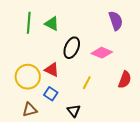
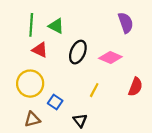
red triangle: (52, 70) -> (40, 50), moved

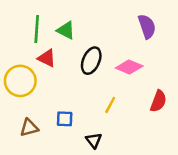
yellow circle: (30, 84) -> (20, 81), moved
blue square: (55, 102) -> (65, 119), turned -32
brown triangle: (32, 119) -> (29, 128), moved

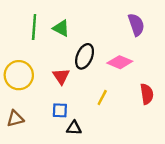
red triangle: (47, 58) -> (61, 76), moved, turned 30
red semicircle: (158, 101) -> (147, 94), turned -30
brown triangle: (29, 128) -> (15, 119), moved
black triangle: (94, 140) -> (74, 128), moved, turned -49

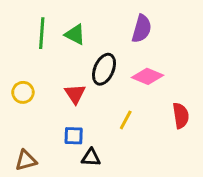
purple semicircle: (136, 25) -> (142, 29), moved, turned 35
yellow circle: (19, 75) -> (23, 92), size x0.6
brown triangle: (15, 119) -> (26, 160), moved

